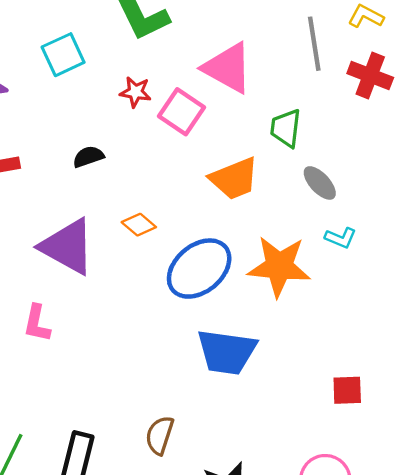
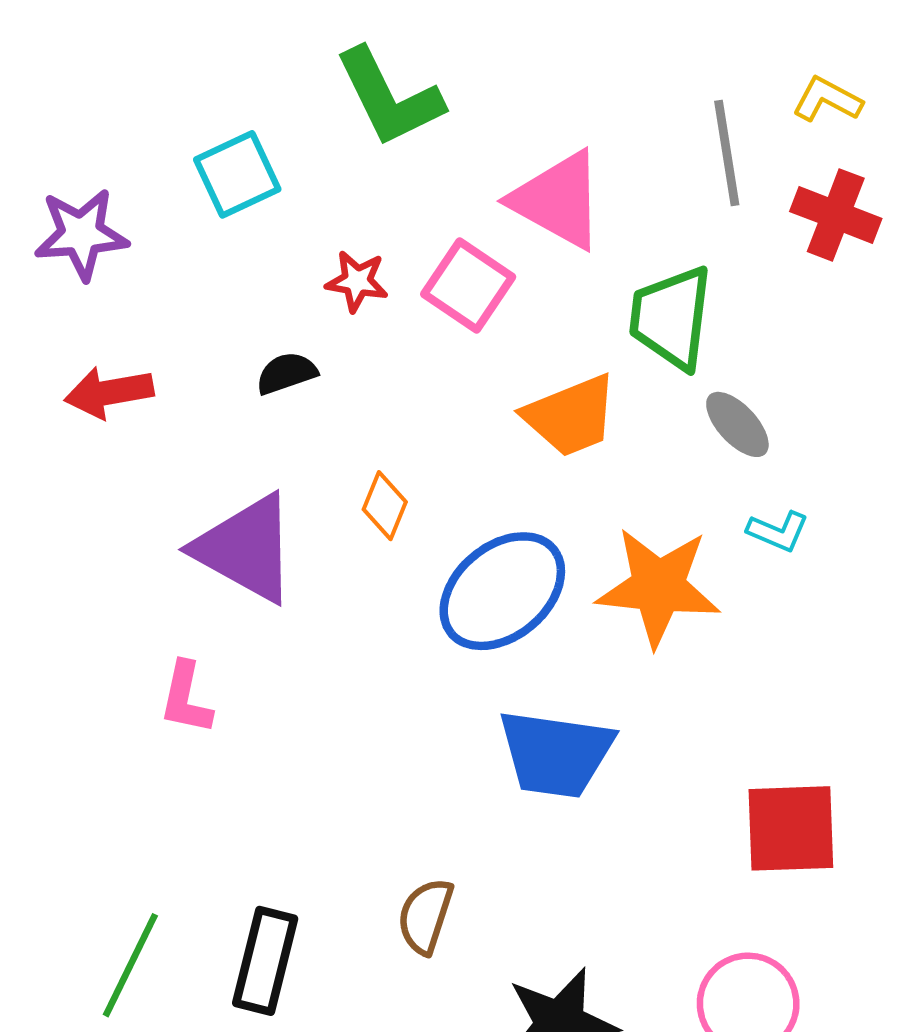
red star: (136, 92) -> (357, 281), moved
green trapezoid: (286, 128) -> (671, 318), size x1.4
orange diamond: (139, 225) -> (385, 506), turned 72
red square: (347, 390) -> (791, 828), size x1.6

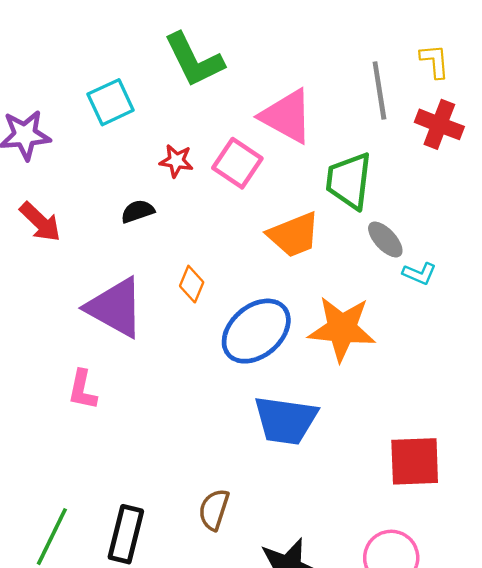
yellow L-shape: (827, 100) -> (435, 61), turned 57
red arrow: (109, 392) -> (40, 222), turned -126
cyan L-shape: (778, 531) -> (419, 274), moved

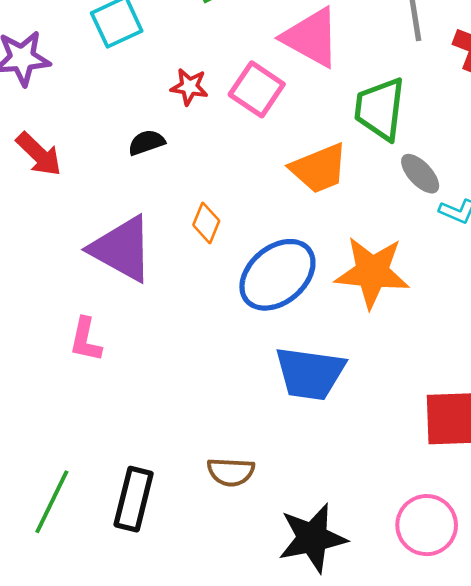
brown semicircle: (214, 510) -> (231, 472), turned -105

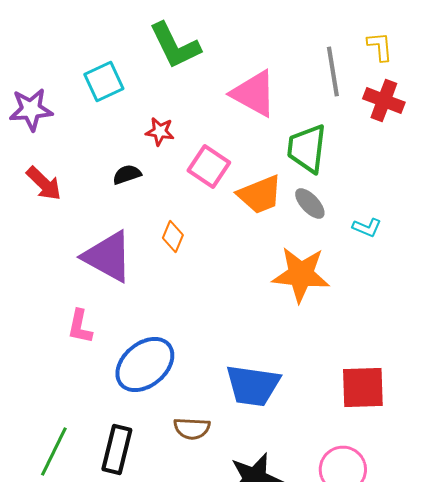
pink square: (257, 89) -> (209, 166), moved
gray ellipse: (420, 174) -> (310, 204), moved
blue ellipse: (277, 275) -> (145, 364), moved
blue trapezoid: (310, 373) -> (253, 386), moved

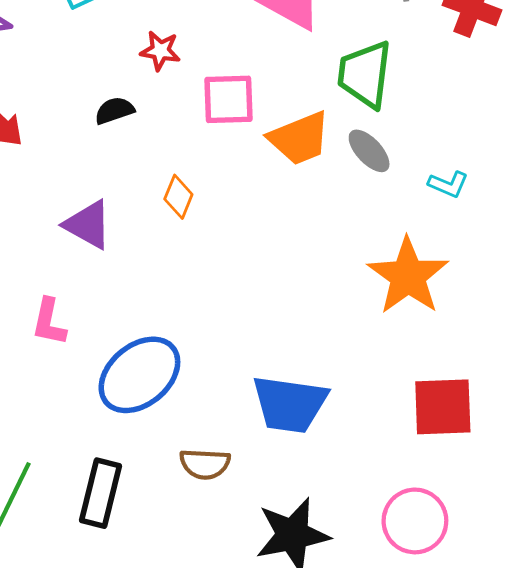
pink square: (209, 166) -> (229, 99), turned -36
purple triangle: (108, 256) -> (88, 225), size x0.7
orange star: (301, 274) -> (408, 276), moved, turned 30

